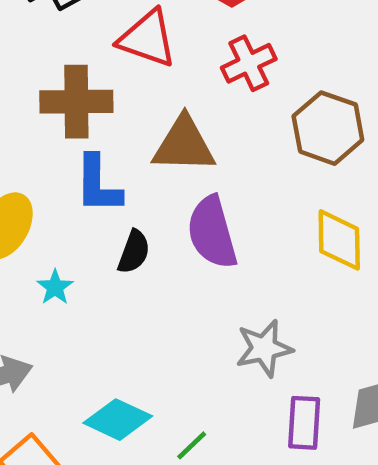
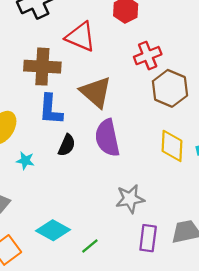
red cross: (249, 63) -> (148, 56), moved
brown triangle: (184, 145) -> (96, 92), turned 36
cyan star: (55, 287) -> (25, 161), turned -30

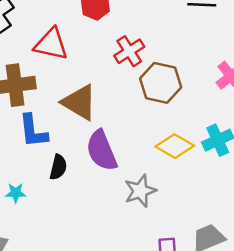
yellow diamond: (172, 146) -> (175, 146), turned -52
gray star: (130, 199) -> (140, 191), moved

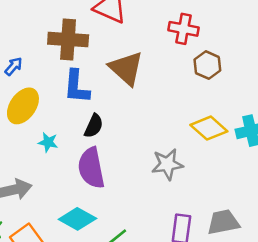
red cross: (129, 51) -> (183, 29), turned 32
brown hexagon: (161, 83) -> (207, 65), size x0.7
purple semicircle: (102, 151) -> (91, 168), moved

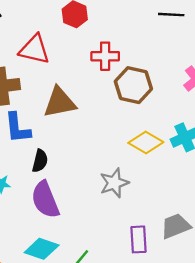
brown hexagon: (207, 65) -> (133, 85), size x1.4
brown triangle: (126, 68) -> (60, 102), turned -42

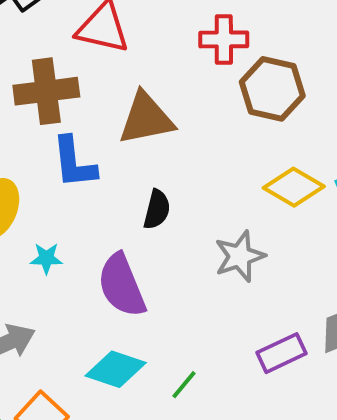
black semicircle: (40, 161) -> (157, 209), moved
purple rectangle: (138, 239) -> (281, 353), turned 68

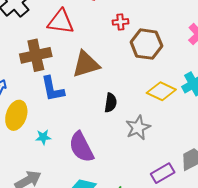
red cross: (224, 39) -> (120, 22), size x0.7
black semicircle: (157, 209) -> (111, 103), moved

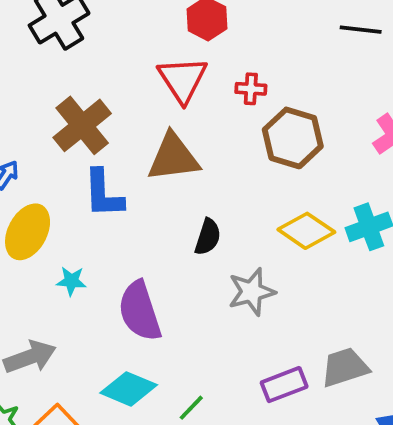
red triangle: (61, 22) -> (183, 80), moved, turned 40
brown cross: (36, 55) -> (82, 125), turned -36

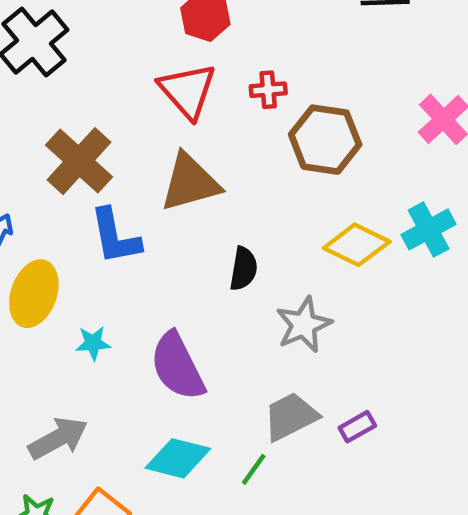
gray trapezoid: (345, 367) -> (291, 417), moved
purple rectangle: (284, 385) -> (357, 427), size x0.7

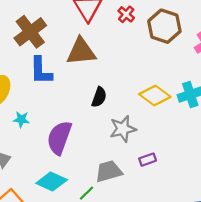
red cross: (268, 90) -> (126, 14), turned 35
brown hexagon: (325, 140) -> (164, 26), moved
purple semicircle: (177, 366) -> (59, 138), turned 36
purple rectangle: (357, 427) -> (148, 160), moved

